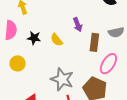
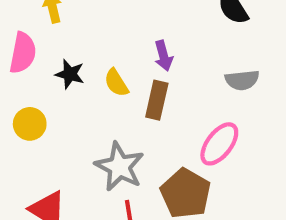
brown rectangle: (94, 42) -> (157, 100), moved

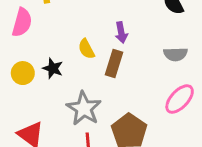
black star: (70, 74) -> (53, 68), moved
pink ellipse: (219, 144) -> (180, 99), moved

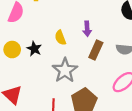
brown rectangle: (114, 64) -> (96, 50), moved
gray star: (84, 108) -> (65, 70), moved

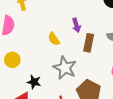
black star: (34, 49) -> (34, 82), moved

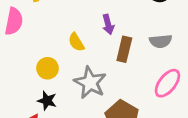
yellow circle: (12, 60) -> (47, 68), moved

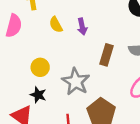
purple arrow: (108, 24) -> (82, 27), moved
yellow semicircle: (76, 42) -> (56, 25), moved

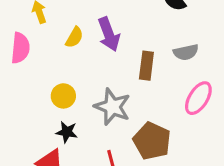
yellow semicircle: (56, 25) -> (74, 37), turned -112
purple arrow: (82, 27) -> (109, 34), size x1.5

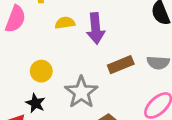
yellow semicircle: (74, 37) -> (65, 23), turned -144
brown rectangle: (146, 66) -> (121, 65), turned 45

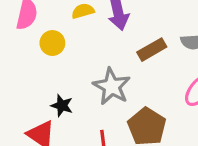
yellow circle: (41, 71) -> (52, 43), moved

